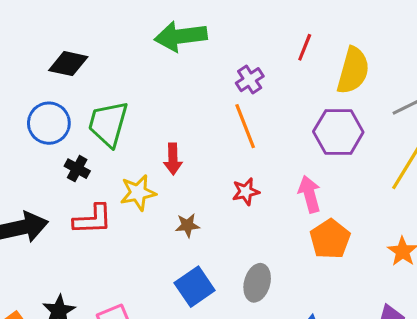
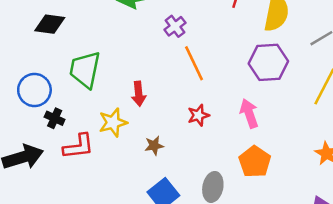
purple cross: (250, 80) -> (175, 26), moved
blue circle: (49, 123) -> (34, 90), moved
black cross: (77, 169) -> (55, 118), moved
orange pentagon: (330, 239) -> (255, 162), moved

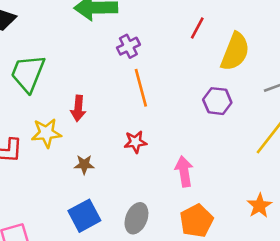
purple hexagon: (268, 62) -> (217, 101), size x0.7
pink arrow: (249, 113) -> (184, 171), moved
orange pentagon: (255, 162) -> (196, 221), moved

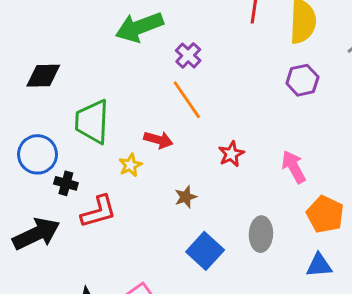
orange line: (141, 88) -> (187, 100), moved
red arrow: (78, 108) -> (158, 140), turned -60
yellow star: (46, 133) -> (130, 165), moved, size x0.7

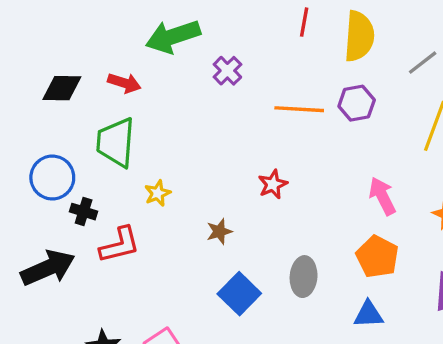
orange line: (187, 100) -> (299, 109), moved, turned -54
red arrow: (158, 140) -> (124, 83), moved
pink arrow: (294, 167) -> (382, 196), moved

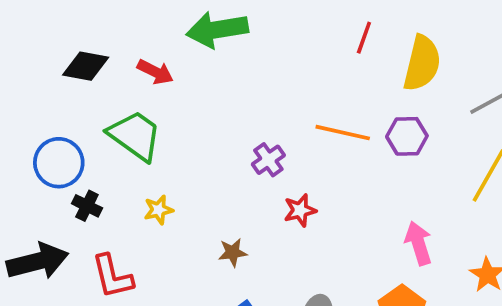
purple cross: (227, 71) -> (268, 160), moved
green trapezoid: (116, 142) -> (135, 136), turned 112
yellow star: (158, 193) -> (158, 210), moved
red L-shape: (120, 245) -> (112, 276), moved, turned 81

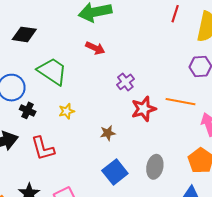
red arrow: (155, 72) -> (95, 48), moved
orange line: (343, 133) -> (181, 102), moved
red star: (300, 210) -> (144, 109), size x1.4

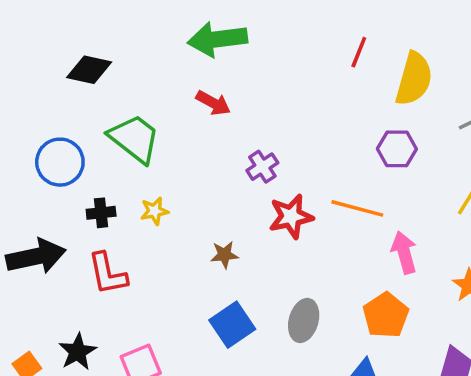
black cross: (28, 110) -> (101, 213), moved, turned -35

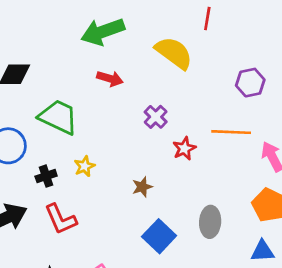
yellow semicircle: (414, 79) -> (174, 53), moved, turned -57
red star: (291, 217) -> (184, 148), size x0.7

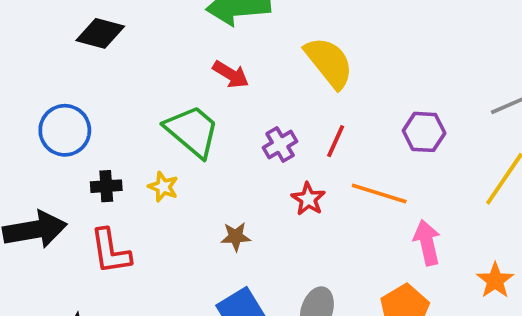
red line: (207, 19) -> (336, 141), moved
green trapezoid: (58, 117) -> (192, 131), moved
red star: (184, 148) -> (308, 199), turned -30
yellow star: (85, 166) -> (163, 187), turned 30

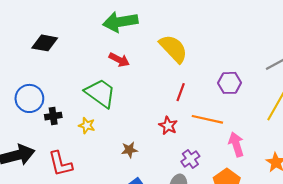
purple cross: (280, 145) -> (190, 159), moved
black cross: (106, 186) -> (53, 116), moved

